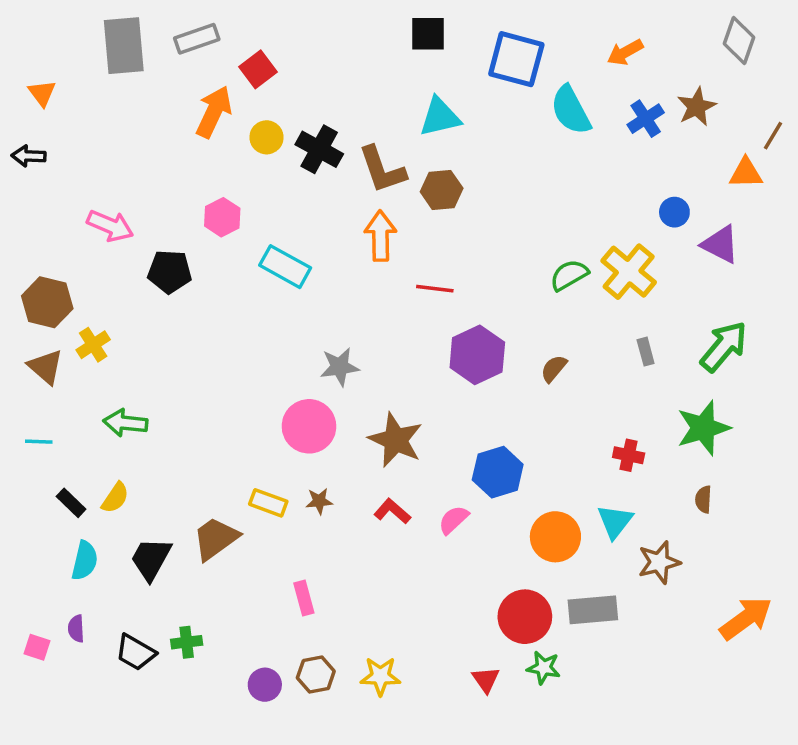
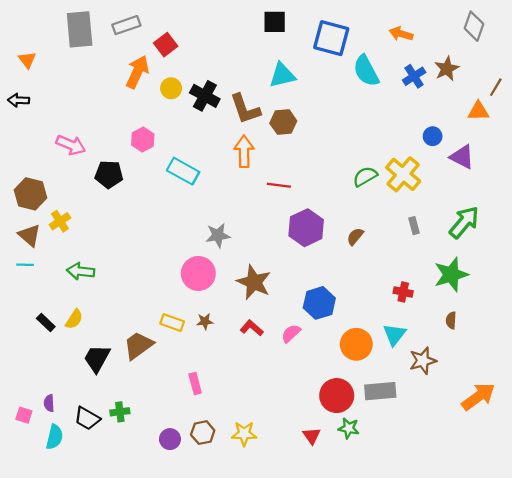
orange arrow: (625, 52) -> (401, 34), turned 45
cyan line: (39, 442) -> (25, 265), moved
cyan semicircle: (85, 561) -> (54, 437), moved

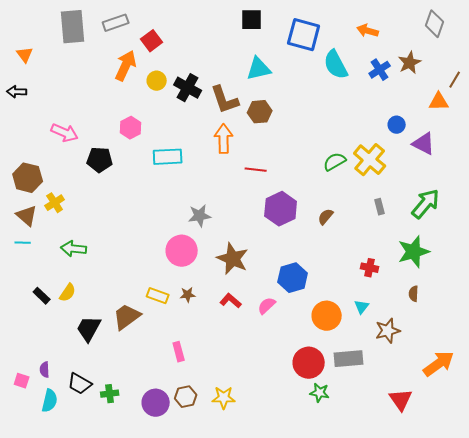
cyan rectangle: (183, 171) -> (168, 157), turned -32
cyan triangle: (394, 335) -> (362, 307), size x0.7
green cross: (120, 412) -> (110, 394), moved
red triangle: (312, 436) -> (401, 400), moved, size x1.4
purple circle: (170, 439) -> (156, 403), size x1.4

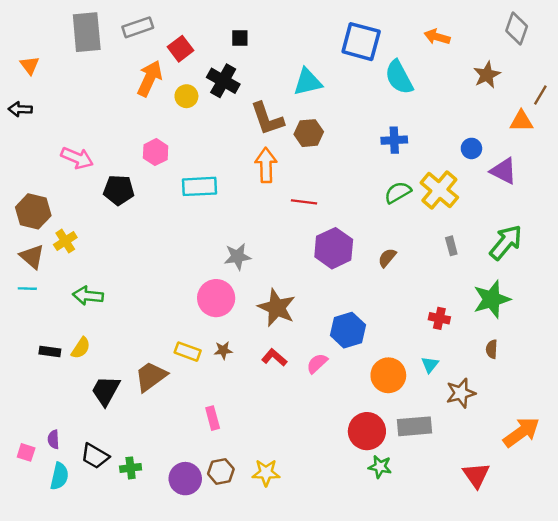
black square: (252, 20) -> (240, 38), moved, size x0.7
blue cross: (380, 70) -> (394, 140), moved, turned 30
black cross: (188, 88) -> (223, 81), moved
black rectangle: (42, 296) -> (50, 352), turned -36

